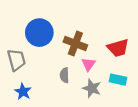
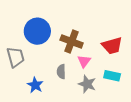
blue star: (23, 92) -> (35, 85), moved

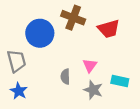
brown cross: (72, 42) -> (73, 18), moved
red trapezoid: (112, 46) -> (109, 29), moved
blue star: (35, 85) -> (19, 91), moved

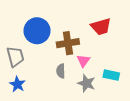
brown cross: (73, 18) -> (68, 43), moved, turned -30

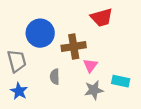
red trapezoid: (101, 27) -> (102, 17), moved
gray semicircle: (61, 71) -> (55, 77), moved
gray star: (86, 83) -> (94, 90), turned -30

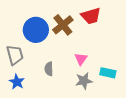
brown cross: (74, 47) -> (63, 25), moved, turned -30

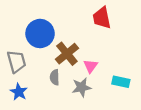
red trapezoid: (91, 16) -> (102, 18), turned 95
brown cross: (63, 25) -> (67, 54), moved
gray star: (84, 81) -> (82, 87), moved

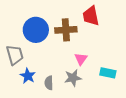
brown cross: (67, 54) -> (66, 30), moved, turned 35
gray semicircle: (55, 77) -> (49, 83), moved
blue star: (19, 92) -> (28, 76), moved

